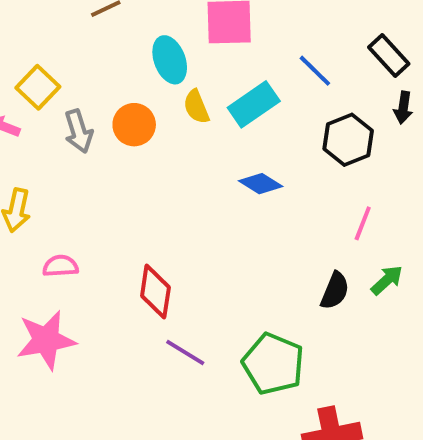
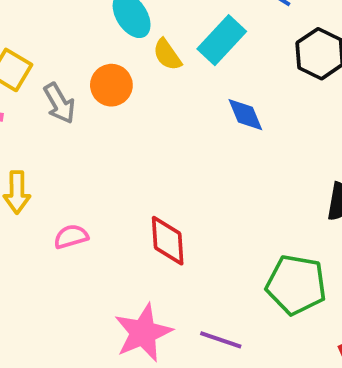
blue diamond: (261, 184) -> (245, 115), turned 48
pink star: (46, 340) -> (143, 333), moved
purple line: (185, 353) -> (221, 340), moved

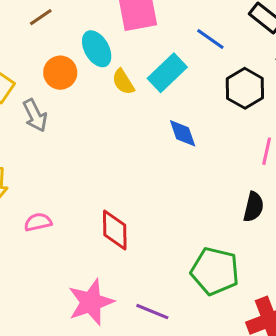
orange circle: (111, 85) -> (60, 73), moved

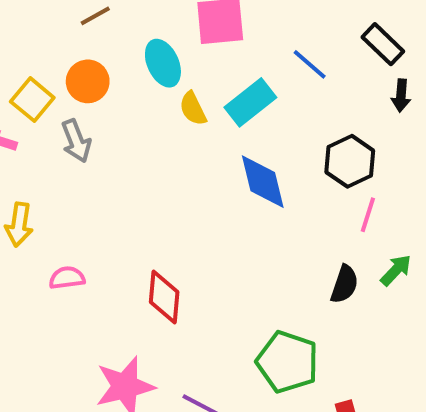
orange circle: (60, 73) -> (88, 81), moved
black hexagon: (245, 88) -> (350, 161), moved
blue diamond: (183, 133) -> (263, 182), size x1.4

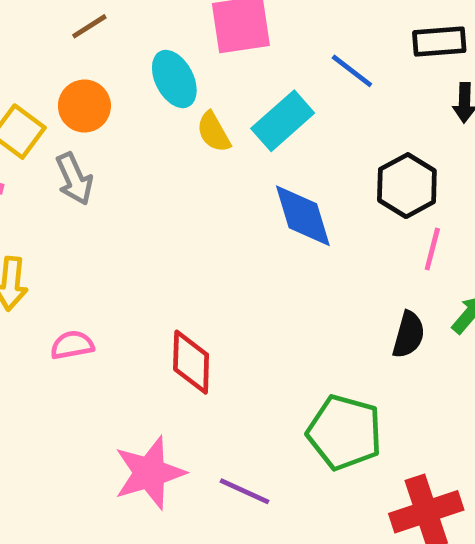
black rectangle: (383, 44) -> (439, 42), turned -45

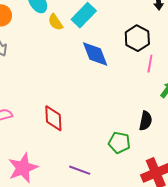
black semicircle: (409, 335) -> (146, 121), moved
green pentagon: (345, 432) -> (119, 143), size x0.7
pink star: (150, 473) -> (23, 168), moved

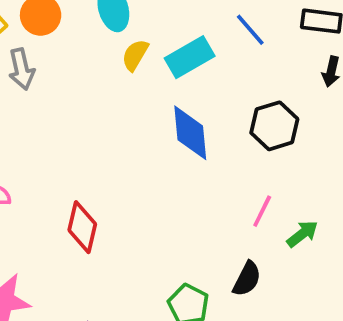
yellow semicircle: (55, 22) -> (135, 55), turned 48
pink line: (150, 64) -> (262, 211), moved

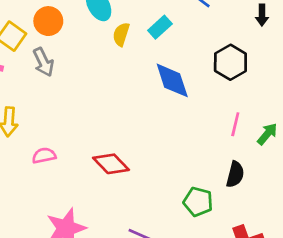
cyan rectangle: (190, 57) -> (160, 27), size x0.7
red diamond: (82, 227) -> (111, 164), turned -45

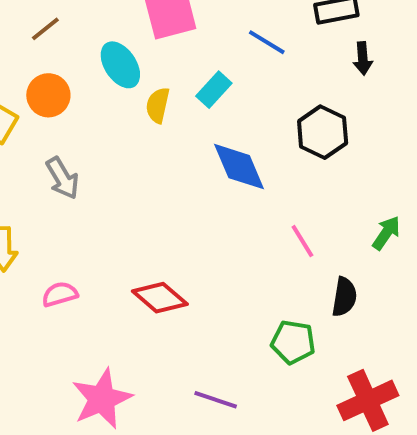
gray arrow: (43, 62) -> (62, 178), moved
pink line: (235, 124) -> (302, 241), moved, turned -40

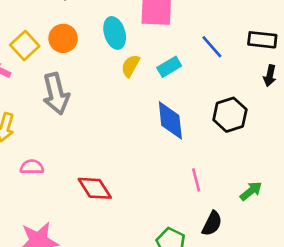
gray arrow: (62, 178) -> (56, 94), size x1.4

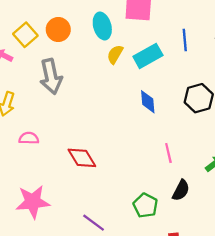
blue line: (212, 47) -> (185, 40), turned 35
cyan rectangle: (169, 67) -> (148, 56), size x1.4
blue diamond: (170, 120) -> (148, 102), size x0.7

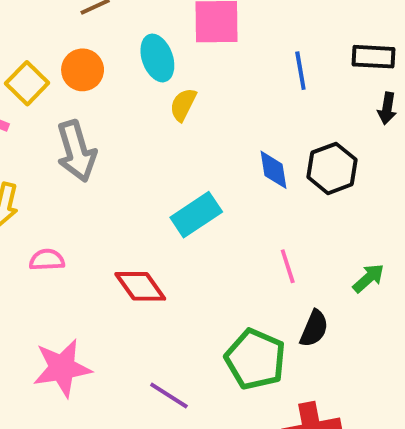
cyan rectangle: (148, 56) -> (196, 215), moved
blue diamond: (148, 102) -> (274, 170), moved
green pentagon: (145, 205) -> (255, 359), size x1.4

